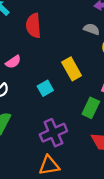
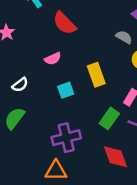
red semicircle: (33, 26) -> (65, 23), turned -50
pink semicircle: (13, 62) -> (53, 59), moved

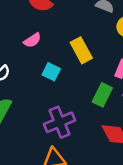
cyan square: (66, 90) -> (51, 72), turned -35

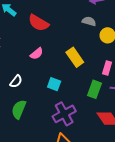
cyan square: (51, 72) -> (54, 84), moved

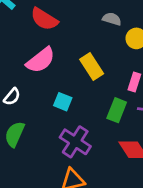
pink semicircle: (37, 54) -> (41, 60), size x1.6
purple cross: (64, 114) -> (75, 142), turned -30

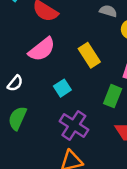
cyan square: (63, 102) -> (62, 88), turned 35

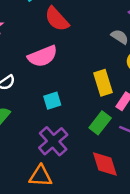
yellow rectangle: (89, 55) -> (103, 83), moved

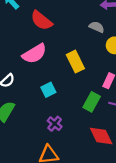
yellow rectangle: (103, 83) -> (75, 62), moved
purple cross: (53, 141) -> (55, 124), size x0.6

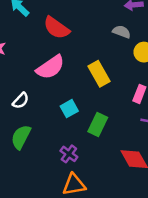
green rectangle: (92, 102) -> (98, 124), moved
purple cross: (55, 124) -> (69, 154), moved

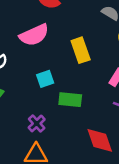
green rectangle: (98, 124) -> (70, 100), turned 60

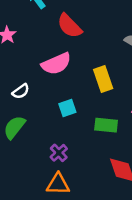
green rectangle: (70, 100) -> (106, 125), moved

